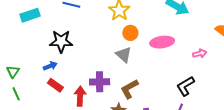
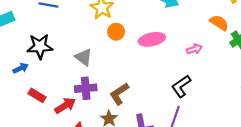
gray triangle: (124, 55) -> (84, 57), moved
blue arrow: (50, 66) -> (21, 68), moved
red arrow: (80, 96) -> (65, 106), turned 60

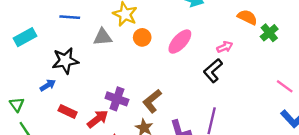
pink ellipse: (152, 39) -> (180, 42), turned -30
gray triangle: (84, 57) -> (103, 37), moved, turned -36
black L-shape: (181, 86) -> (213, 71), moved
purple cross: (86, 88) -> (117, 99), turned 30

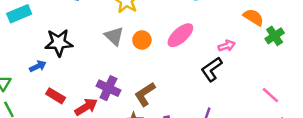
gray triangle: (103, 37) -> (114, 36), moved, turned 42
orange circle: (142, 37) -> (142, 40), moved
pink line: (285, 86) -> (270, 95), moved

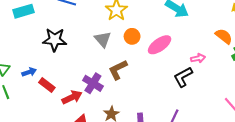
orange circle: (142, 40) -> (132, 36), moved
blue arrow: (38, 66) -> (29, 72), moved
brown L-shape: (145, 94) -> (118, 70), moved

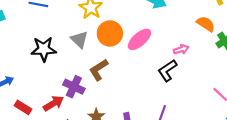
orange circle: (132, 36) -> (110, 33), size x1.5
black star: (55, 40) -> (44, 49), moved
red rectangle: (47, 85) -> (23, 107), moved

